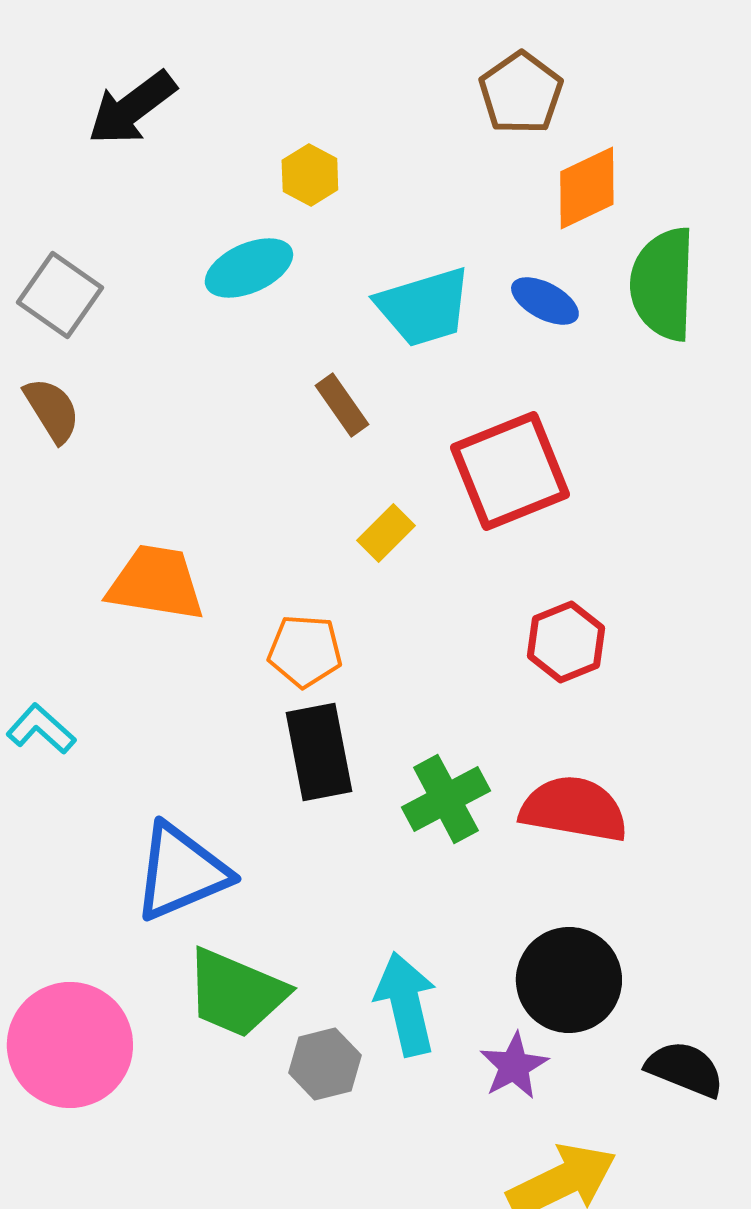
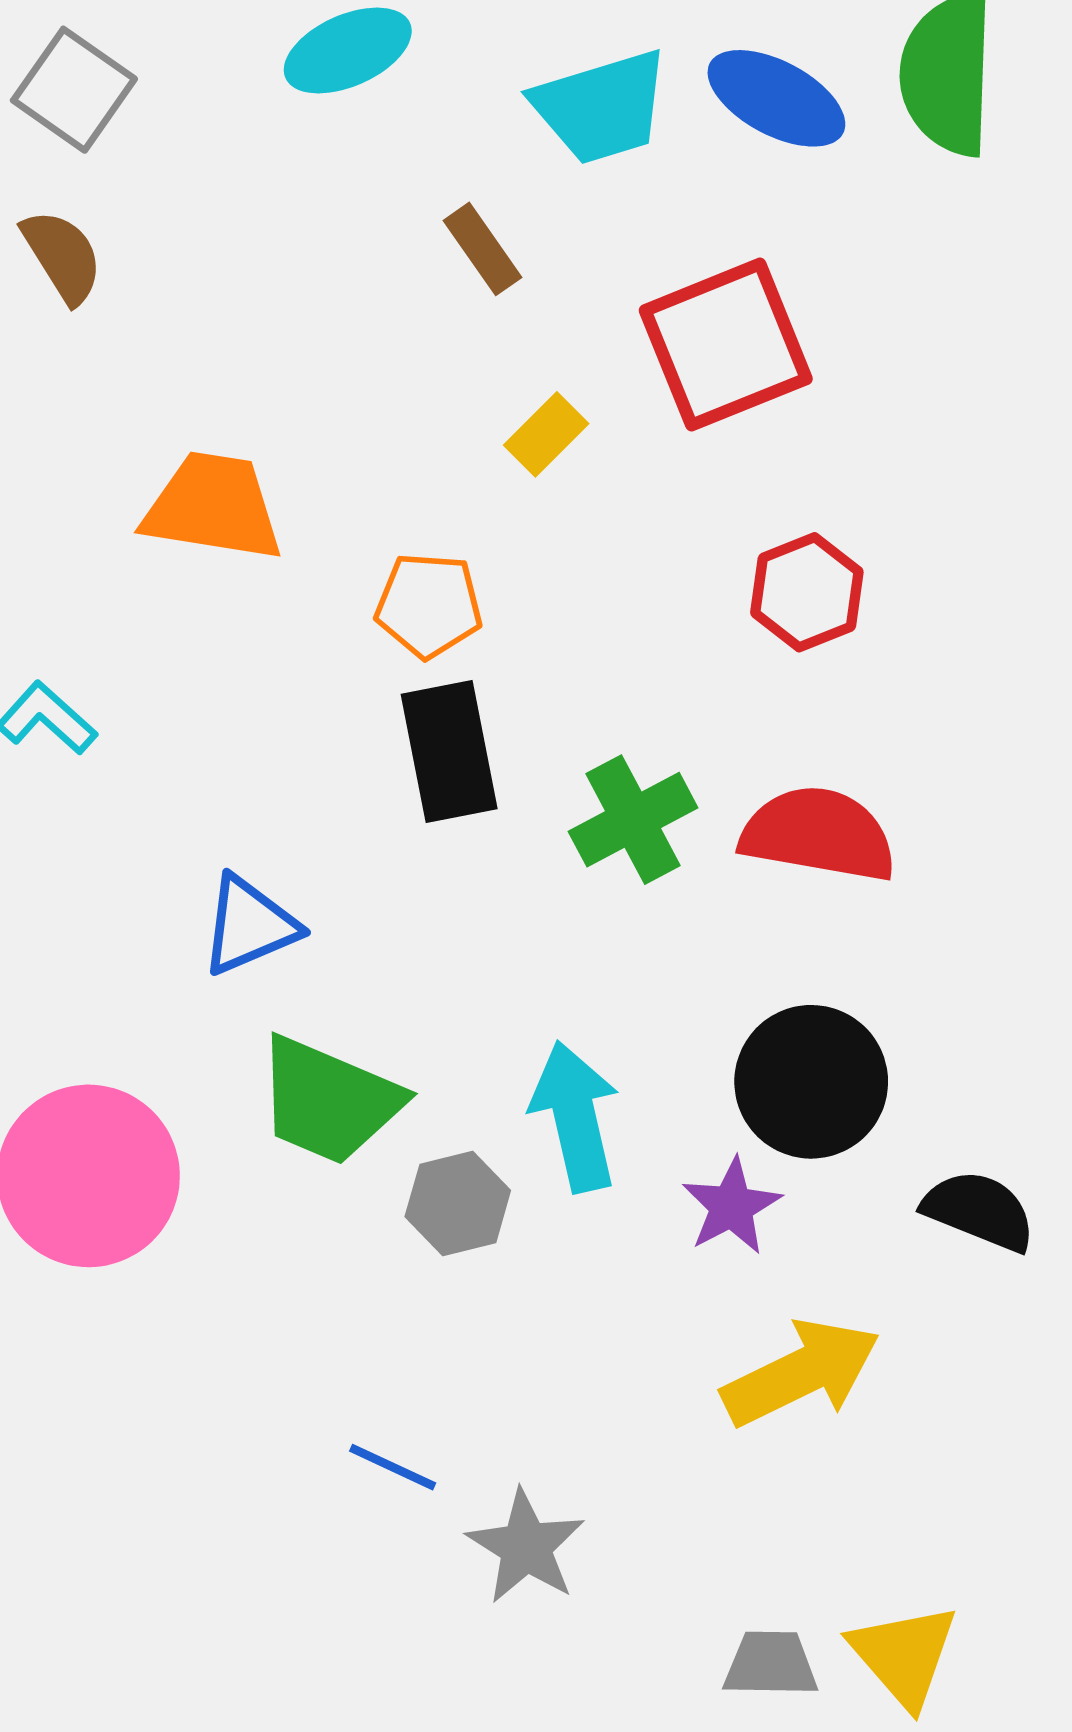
blue ellipse: (545, 301) -> (776, 98), size x1.4
blue triangle: (181, 872) -> (249, 925), size x0.7

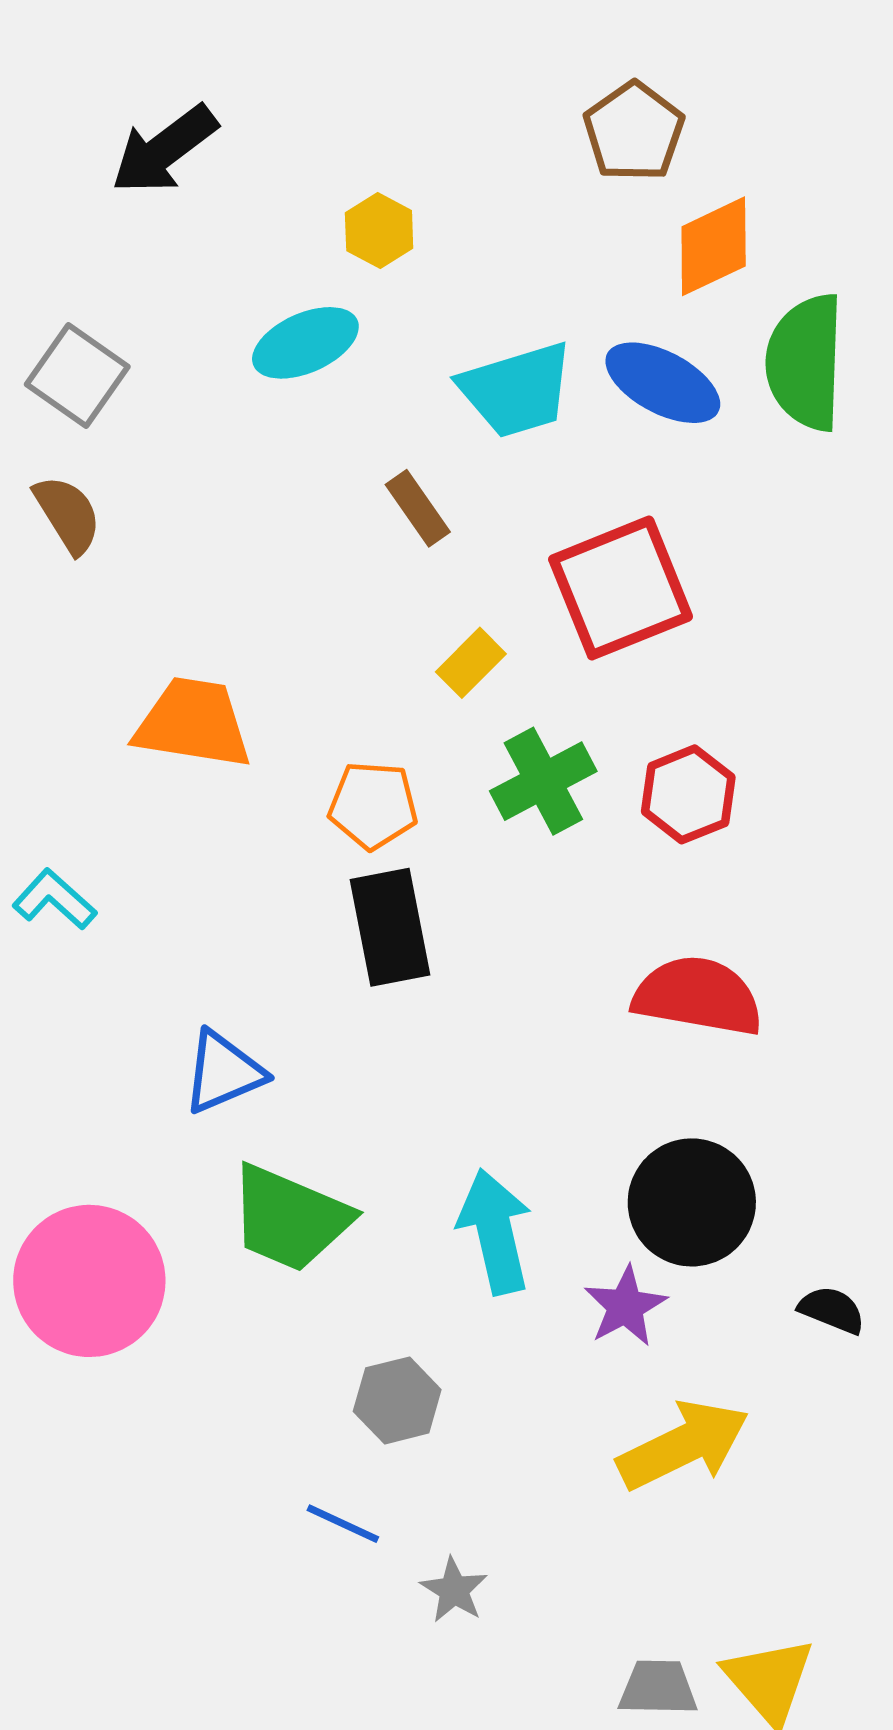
green cross: (633, 820) -> (543, 781), moved
gray hexagon: (458, 1203) -> (397, 1400), moved
black semicircle: (979, 1211) -> (832, 1310), size x0.7
gray star: (526, 1547) -> (454, 1590), size x0.7

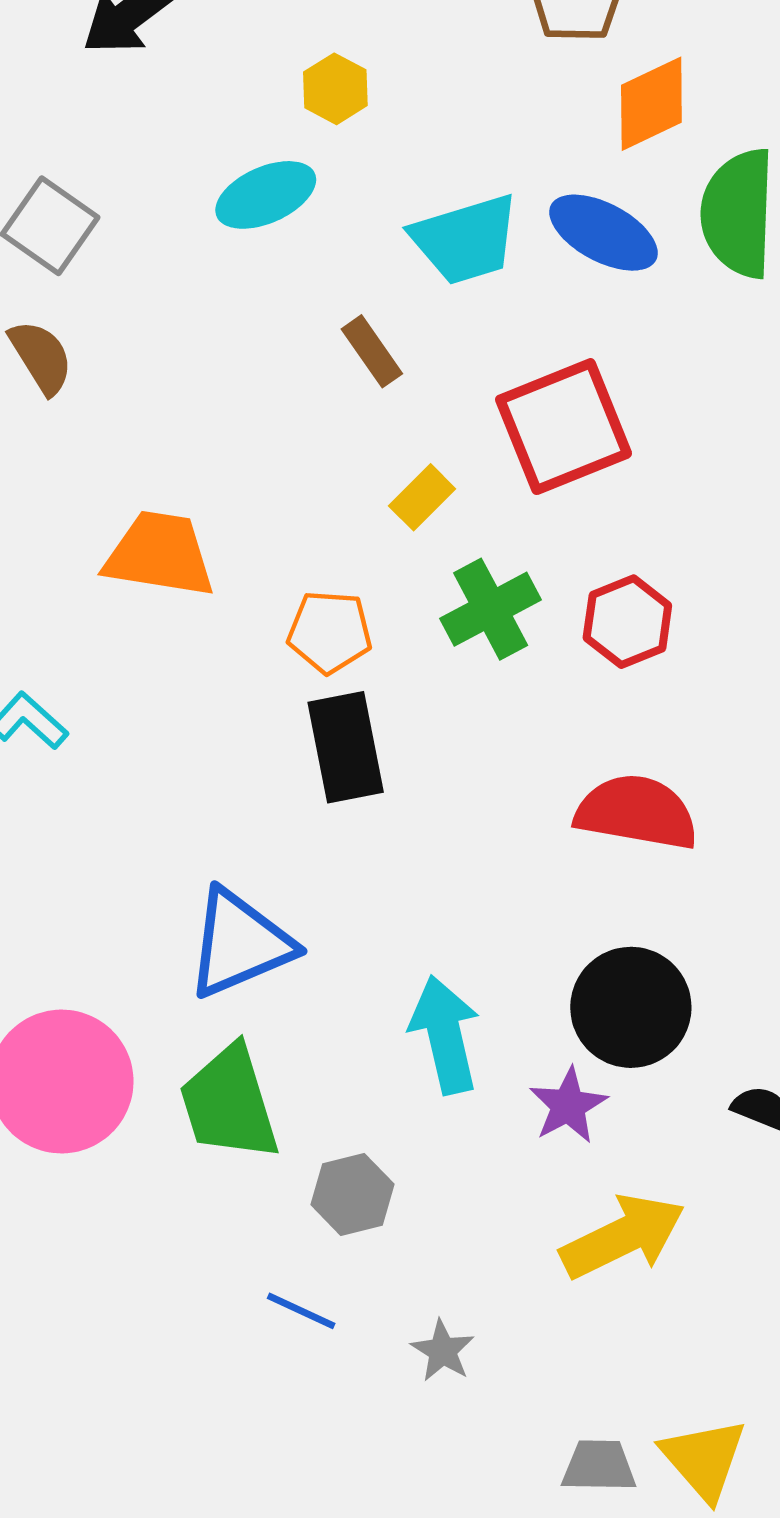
blue triangle: (223, 1072) -> (240, 943), moved, size x1.4
green trapezoid: (290, 1218) -> (229, 1103), moved, turned 50
gray star: (454, 1590) -> (443, 1351), moved

